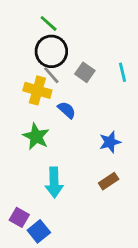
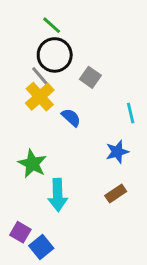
cyan line: (123, 72) -> (131, 113), moved
gray line: (51, 75) -> (40, 76), moved
yellow cross: (37, 90) -> (40, 97), turned 32
green star: (36, 136) -> (32, 164), moved

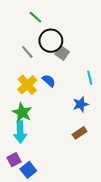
black circle: (55, 55) -> (51, 41), moved
yellow cross: (40, 97) -> (27, 85), moved
cyan arrow: (58, 195) -> (20, 132), moved
purple square: (20, 232) -> (14, 160), turned 32

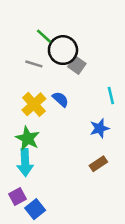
green line: (35, 17) -> (44, 36), moved
gray line: (27, 52) -> (34, 64), turned -32

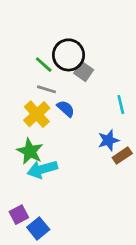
green line: (44, 36) -> (44, 65), moved
gray line: (34, 64) -> (46, 89), moved
cyan arrow: (25, 162) -> (42, 169), moved, turned 76
brown rectangle: (98, 164) -> (122, 155), moved

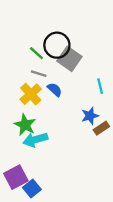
gray square: (84, 71) -> (69, 59), size x1.5
purple square: (19, 215) -> (16, 177), size x1.5

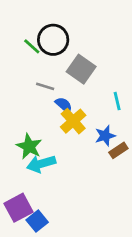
black circle: (57, 45) -> (53, 40), moved
green line: (36, 53) -> (32, 46), moved
yellow cross: (31, 94) -> (73, 121), moved

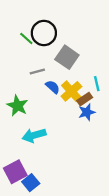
gray line: (45, 86) -> (37, 72), turned -32
yellow cross: (73, 121) -> (71, 91), moved
green star: (29, 146) -> (17, 106), moved
brown rectangle: (118, 150) -> (85, 99), moved

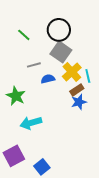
black circle: (44, 33) -> (59, 30), moved
blue semicircle: (53, 87) -> (48, 79), turned -56
yellow cross: (71, 91) -> (72, 72), moved
blue square: (31, 183) -> (42, 167), moved

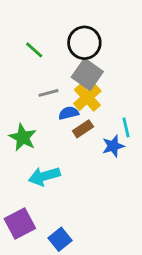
yellow cross: (72, 72) -> (87, 97), moved
cyan line: (88, 76) -> (126, 127), moved
brown rectangle: (77, 90) -> (83, 129), moved

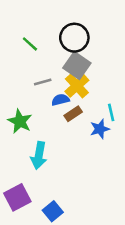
cyan arrow: (44, 176) -> (39, 155), turned -64

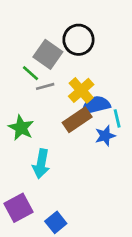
green line: (30, 44) -> (30, 73), moved
gray square: (77, 66) -> (48, 54), moved
blue semicircle: (60, 100) -> (96, 105), moved, size x1.5
brown rectangle: (73, 114) -> (77, 120), size x1.5

